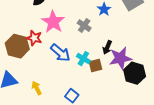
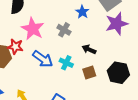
black arrow: (107, 47) -> (89, 49), turned 96
purple star: (120, 58) -> (117, 24), moved
brown square: (95, 65) -> (89, 73), moved

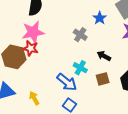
pink star: (33, 29) -> (33, 32), moved, turned 30
blue arrow: (43, 59) -> (67, 82), moved

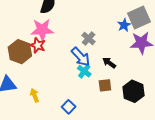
blue star: (100, 18) -> (124, 25), moved
blue arrow: (67, 82) -> (81, 57), moved

